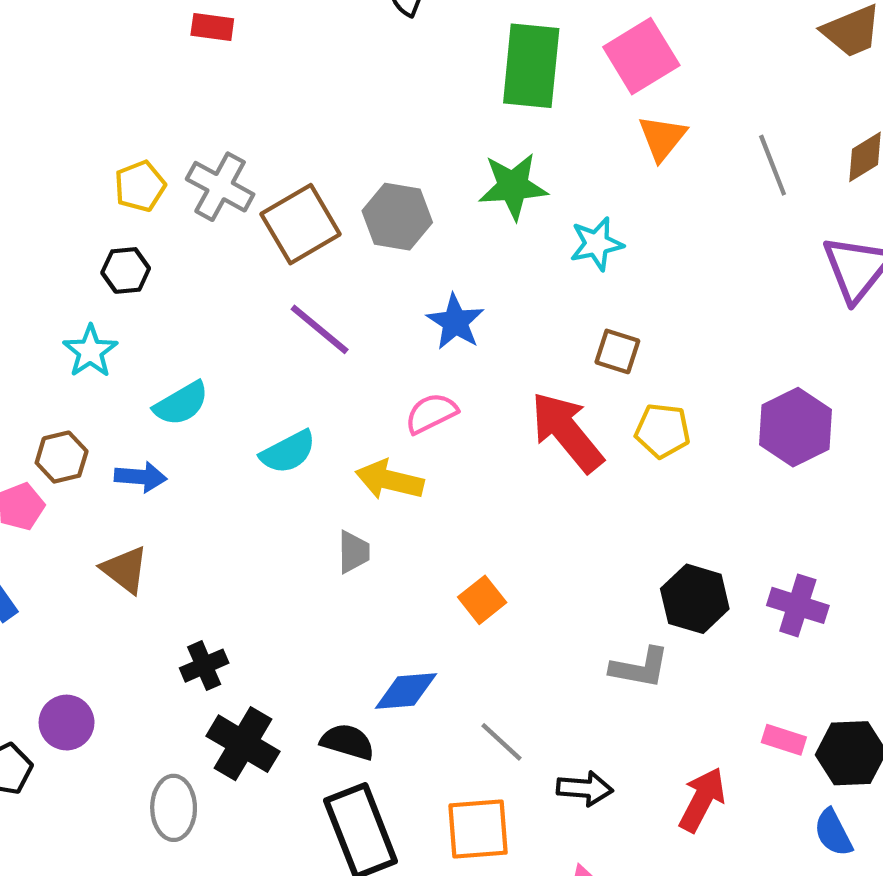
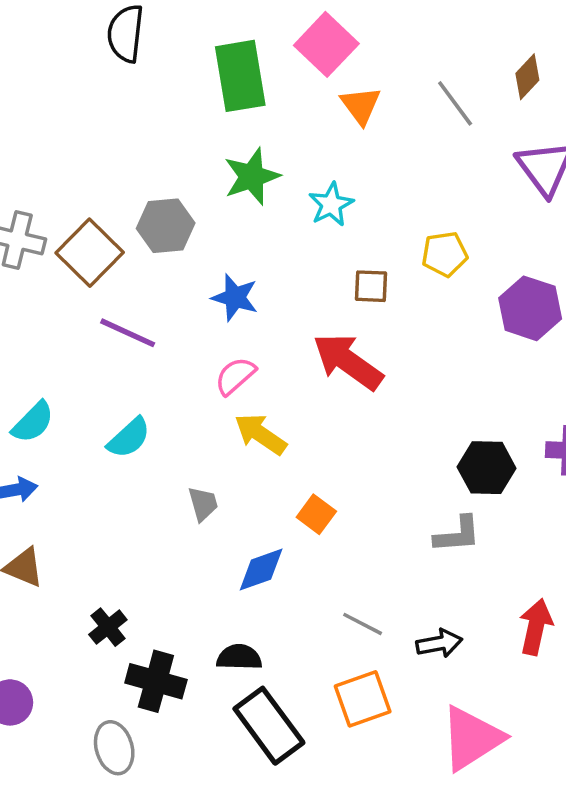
yellow pentagon: (663, 431) -> (445, 254), moved
yellow arrow: (390, 480) -> (260, 434), moved, turned 36
blue diamond: (406, 691) -> (261, 570), moved

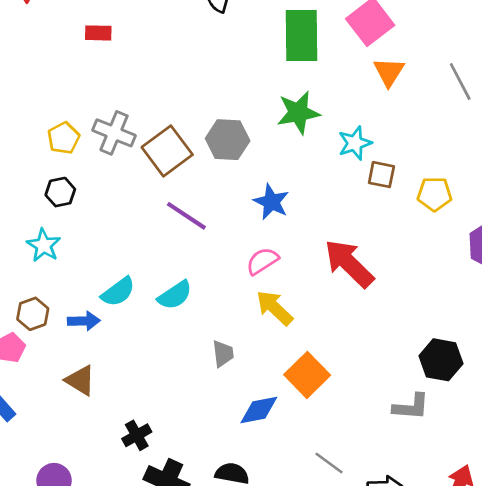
brown square: (371, 286) -> (381, 175), moved
cyan semicircle: (33, 422) -> (118, 292), moved
orange square: (316, 514) -> (307, 375), size x1.5

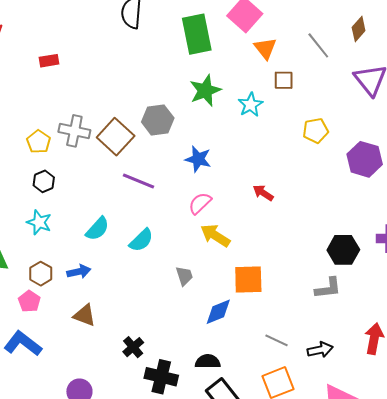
brown square: (381, 175) -> (284, 80), moved
red arrow: (349, 263) -> (263, 193), size x0.5
cyan semicircle: (118, 292) -> (97, 229), moved
orange square: (307, 375) -> (248, 280), turned -36

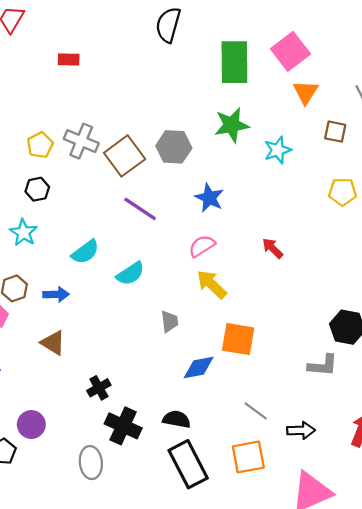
brown square: (284, 80) -> (335, 132), moved

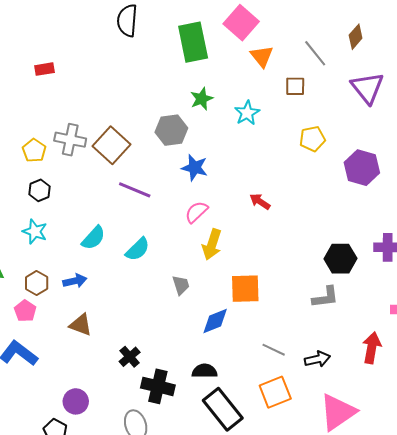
green star: (232, 125) -> (202, 99), size x0.7
gray hexagon: (174, 147) -> (171, 130), moved
yellow arrow: (212, 284) -> (212, 244), turned -104

